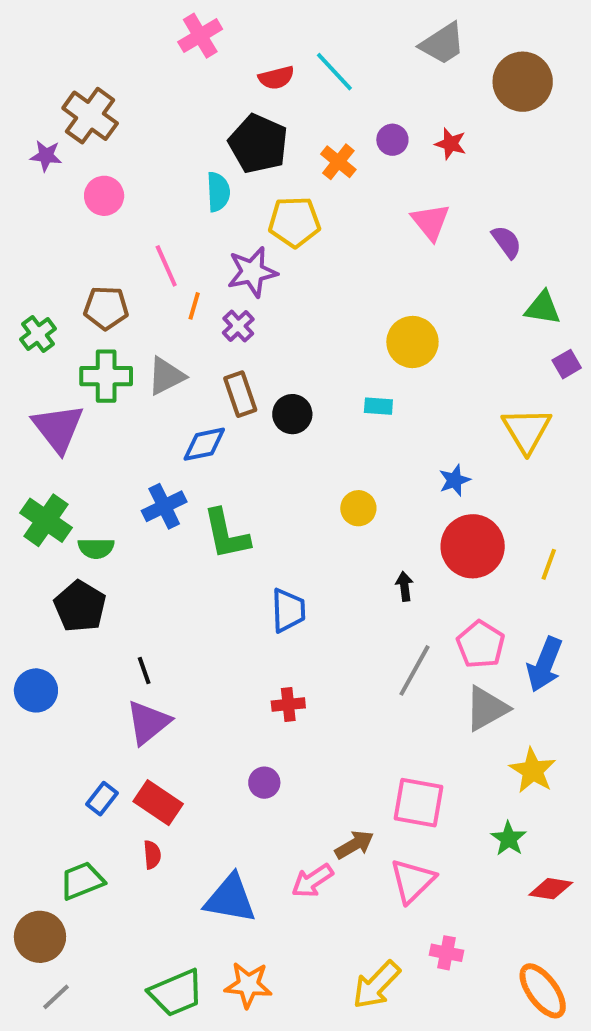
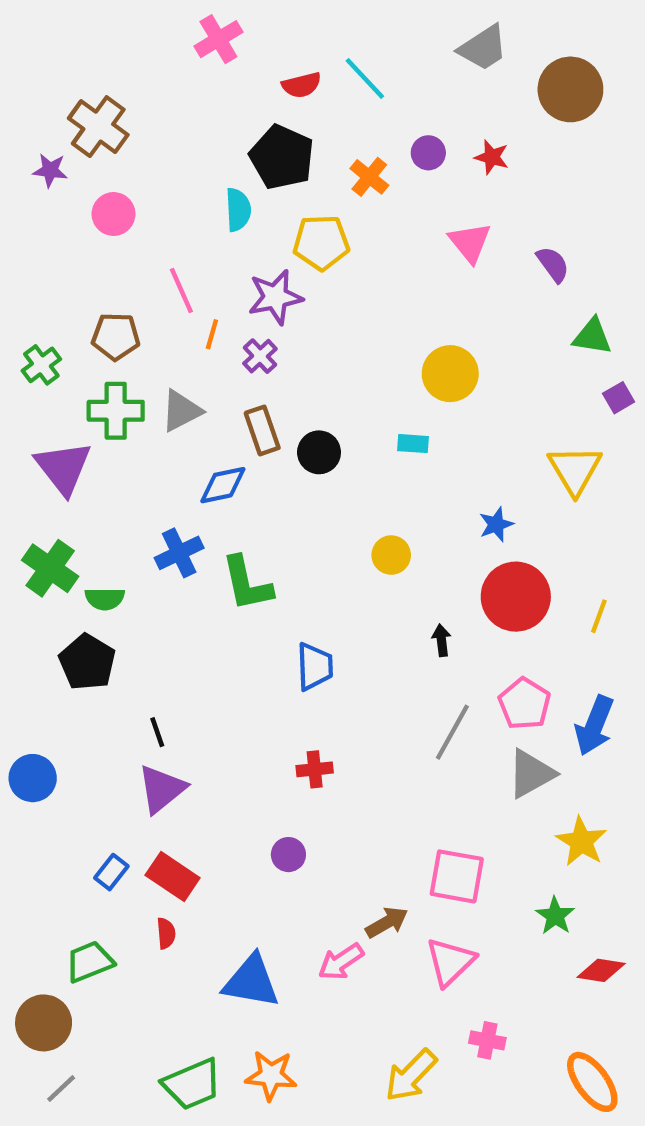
blue circle: (36, 690) -> (33, 778), moved

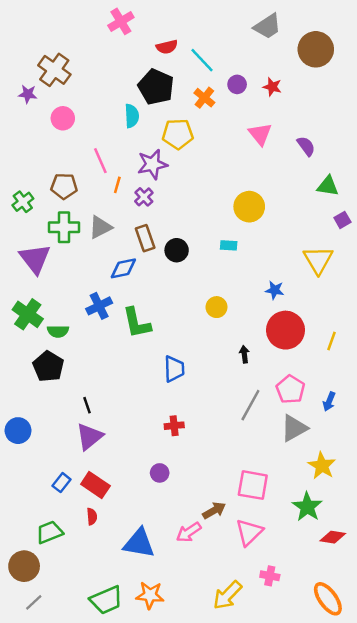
cyan line: (365, 78) -> (202, 60), moved
blue star: (496, 524) -> (275, 290), turned 30
blue arrow: (594, 726) -> (329, 402), size x0.6
green star: (555, 916) -> (307, 507), size x1.4

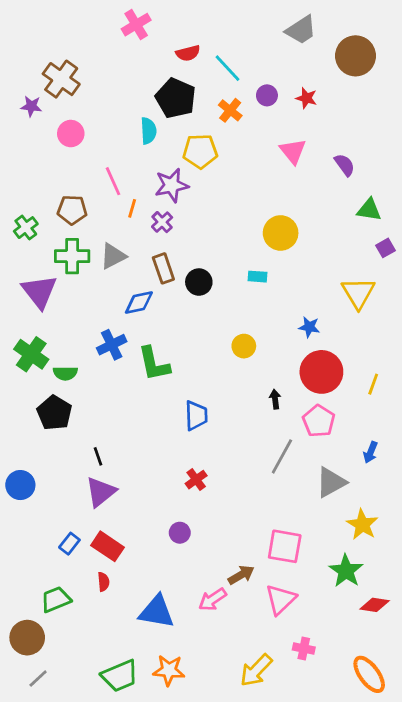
pink pentagon: (290, 389) -> (319, 421), moved
red cross: (174, 426) -> (196, 480), turned -30

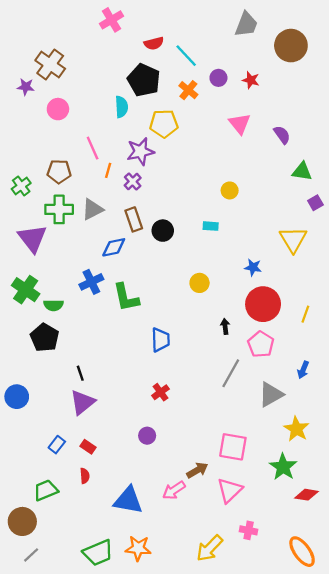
gray trapezoid: (301, 30) -> (246, 24), turned -36
yellow circle: (281, 233) -> (230, 190), size x0.6
red rectangle: (108, 546) -> (88, 447), size x0.6

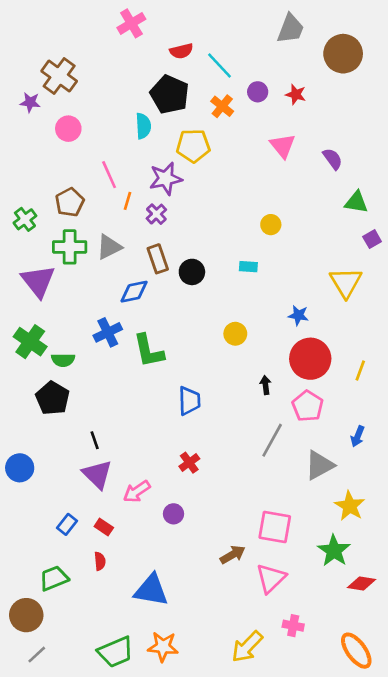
brown pentagon: (59, 171) -> (70, 202), turned -30
purple triangle: (82, 402) -> (97, 474), turned -36
pink arrow: (174, 490) -> (137, 492), moved

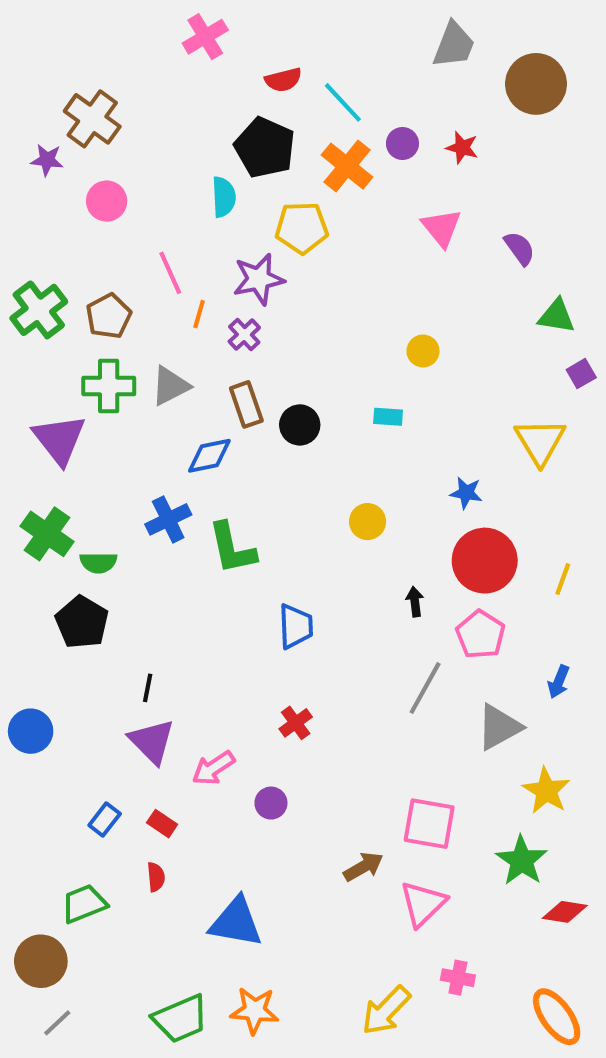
orange cross: (222, 106) -> (347, 166), size x1.4
green cross: (25, 219) -> (39, 310), moved, size x1.5
black line: (95, 440) -> (148, 688), turned 30

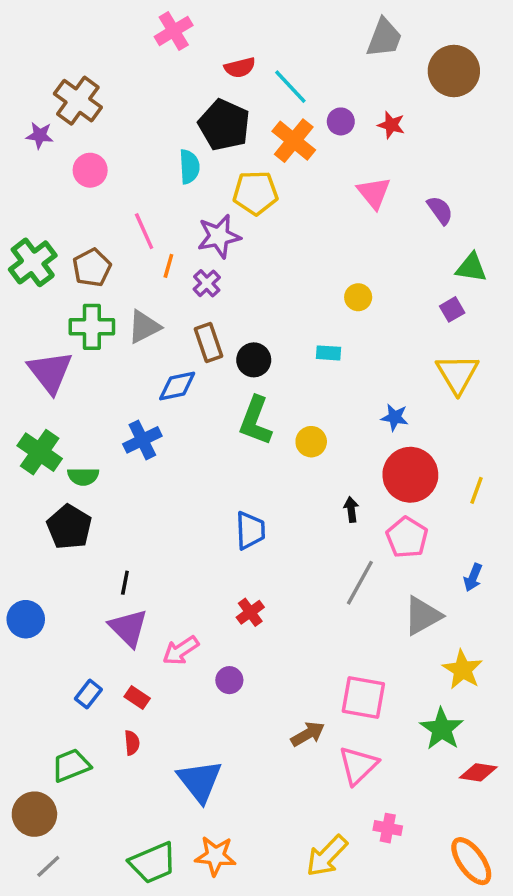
purple square: (581, 374) -> (452, 309), moved
green L-shape: (232, 548) -> (255, 421), moved, turned 33
blue triangle: (236, 922) -> (200, 781), turned 42

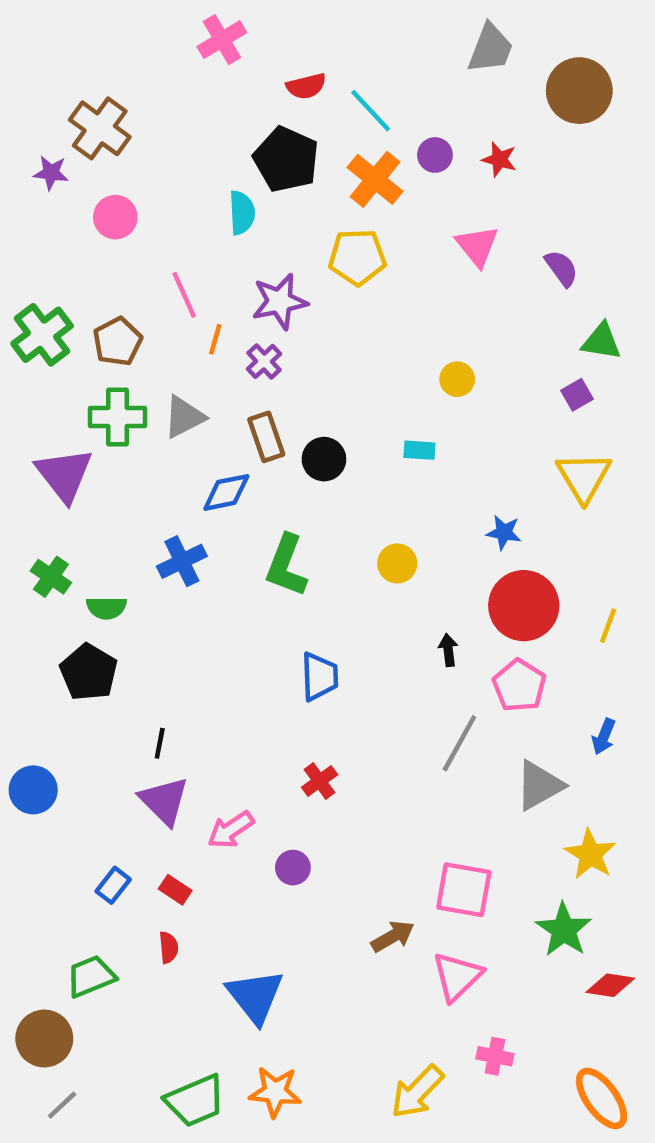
yellow pentagon: (255, 193) -> (357, 257), moved
green L-shape: (255, 421) -> (286, 566), moved
green cross: (40, 452) -> (51, 577), size x0.7

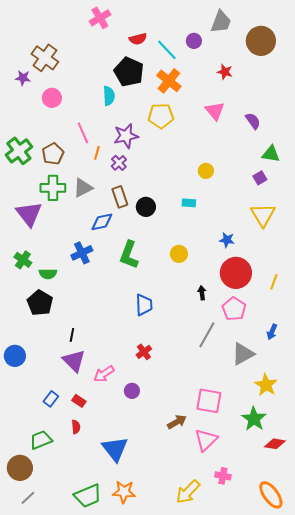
purple circle: (435, 155) -> (194, 41), moved

